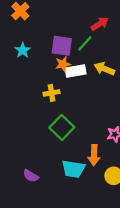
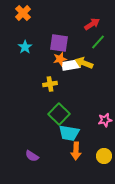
green line: (85, 43) -> (98, 42), moved
yellow arrow: (104, 69) -> (84, 63), moved
orange arrow: (94, 155) -> (76, 151), moved
cyan trapezoid: (73, 169) -> (69, 133), moved

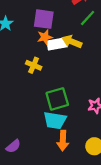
yellow cross: (50, 84) -> (34, 65), turned 32
green square: (59, 114) -> (57, 99), moved, turned 30
purple semicircle: (32, 156) -> (13, 146), turned -72

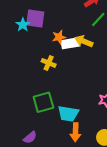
purple square: (44, 19) -> (35, 18), moved
green square: (57, 99) -> (43, 102), moved

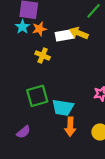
cyan star: (23, 25) -> (22, 27), moved
orange star: (59, 37) -> (39, 29), moved

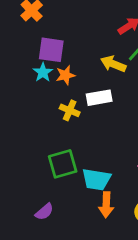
yellow arrow: (79, 33) -> (113, 64), moved
white rectangle: (65, 35) -> (99, 98), moved

